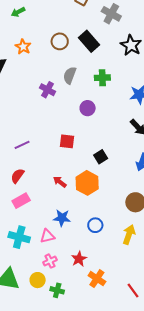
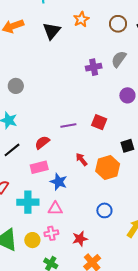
purple cross: (47, 90) -> (94, 67), turned 35
purple line: (22, 145) -> (68, 126), moved
blue star: (62, 218) -> (59, 182), moved
cyan cross: (19, 237) -> (28, 202), turned -30
yellow circle: (38, 280) -> (32, 240), moved

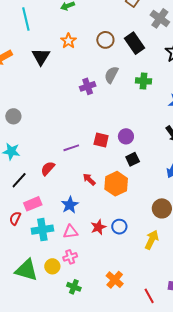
purple circle: (127, 95) -> (126, 136), moved
pink rectangle: (39, 167) -> (33, 204), moved
blue star: (59, 182) -> (70, 205), turned 30
red star: (80, 239) -> (98, 227), moved

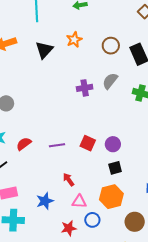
red semicircle: (48, 168) -> (24, 144), moved
orange hexagon: (116, 184) -> (111, 197), moved
blue circle: (119, 227) -> (92, 220), moved
pink triangle: (70, 232) -> (79, 202), moved

